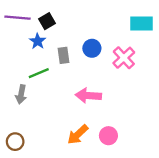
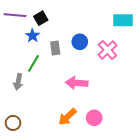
green line: (39, 73) -> (34, 63), turned -36

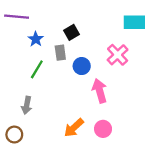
black square: (41, 18) -> (72, 32), moved
blue circle: (80, 42) -> (82, 66), moved
gray arrow: (18, 82) -> (27, 105), moved
pink arrow: (77, 83) -> (100, 91), moved, turned 70

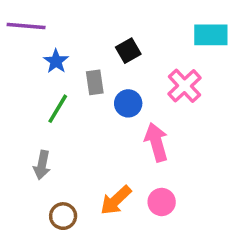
black square: (72, 32) -> (128, 51), moved
brown circle: (14, 135) -> (63, 216), moved

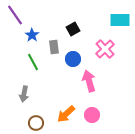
purple line: (26, 26) -> (15, 15), turned 50
green line: (58, 109) -> (33, 62), turned -60

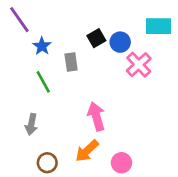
blue circle: (73, 59) -> (120, 42), moved
pink arrow: (89, 81) -> (96, 116), moved
pink circle: (92, 115) -> (121, 163), moved

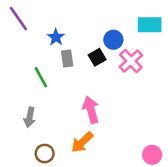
black square: (96, 38) -> (97, 57), moved
blue star: (42, 46) -> (56, 37), moved
pink circle: (121, 163) -> (152, 155), moved

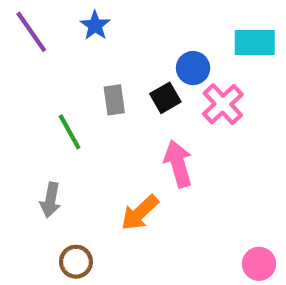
blue star: (56, 37) -> (95, 25), moved
pink arrow: (91, 110) -> (178, 164), moved
orange arrow: (82, 142) -> (140, 213), moved

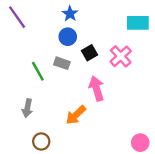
blue star: (95, 25) -> (70, 14), moved
blue circle: (193, 68) -> (68, 37), moved
gray rectangle: (114, 100) -> (62, 63), moved, turned -63

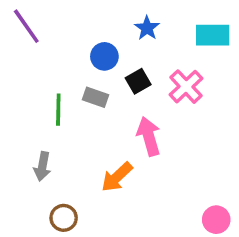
blue star: (70, 14) -> (147, 28), moved
green line: (38, 71) -> (58, 110), turned 30

